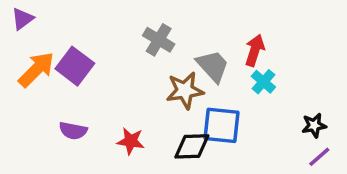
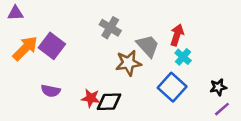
purple triangle: (22, 19) -> (15, 13), turned 35
blue square: (222, 125) -> (172, 87), moved, turned 36
black diamond: (192, 146) -> (109, 102), moved

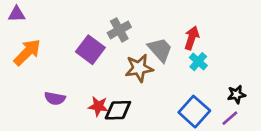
gray cross: (110, 28) -> (119, 30), turned 30
purple square: (52, 46) -> (90, 50), moved
blue square: (172, 87) -> (194, 112), moved
purple line: (222, 109) -> (230, 118), moved

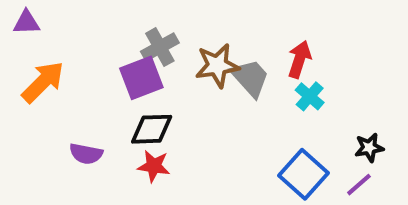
gray cross: (119, 30) -> (160, 47), moved
purple square: (90, 50) -> (141, 78), turned 32
brown star: (139, 68) -> (217, 66), moved
black diamond: (118, 110) -> (152, 129), moved

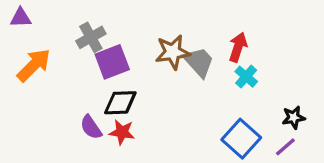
gray cross: (160, 47) -> (91, 37), moved
purple semicircle: (86, 154) -> (91, 127), moved, turned 45

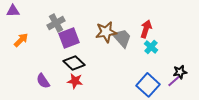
orange arrow: (34, 65) -> (21, 40), size x0.7
black diamond: (120, 103) -> (74, 63), turned 45
purple semicircle: (91, 127) -> (43, 81), moved
purple line: (285, 147) -> (174, 81), moved

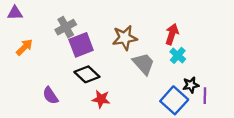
gray trapezoid: (122, 38) -> (144, 64), moved
black star: (180, 72) -> (191, 85), moved
red star: (75, 81) -> (101, 99), moved
purple line: (174, 81) -> (205, 96), turned -48

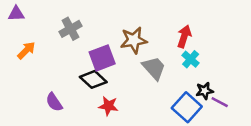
purple square: (81, 45) -> (102, 58), moved
purple line: (205, 96) -> (220, 102), turned -63

